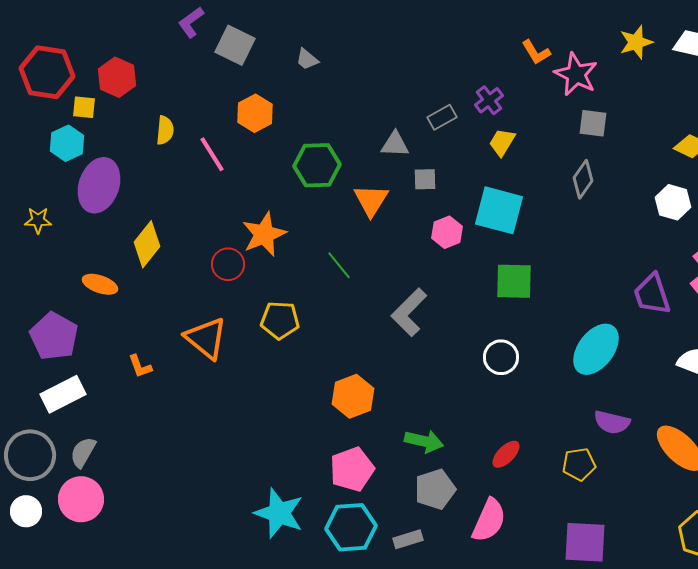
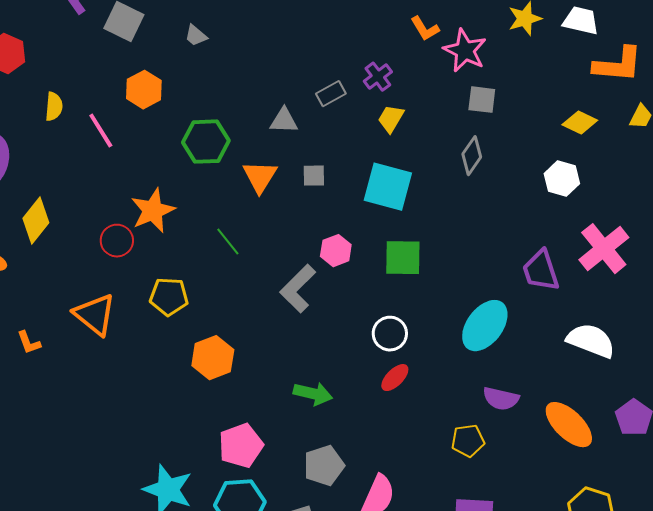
gray square: (425, 179) -> (314, 176), moved
pink hexagon: (447, 232) -> (336, 251), moved
orange hexagon: (353, 396) -> (213, 358), moved
green arrow: (424, 441) -> (313, 394), moved
red ellipse: (506, 454) -> (395, 378), moved

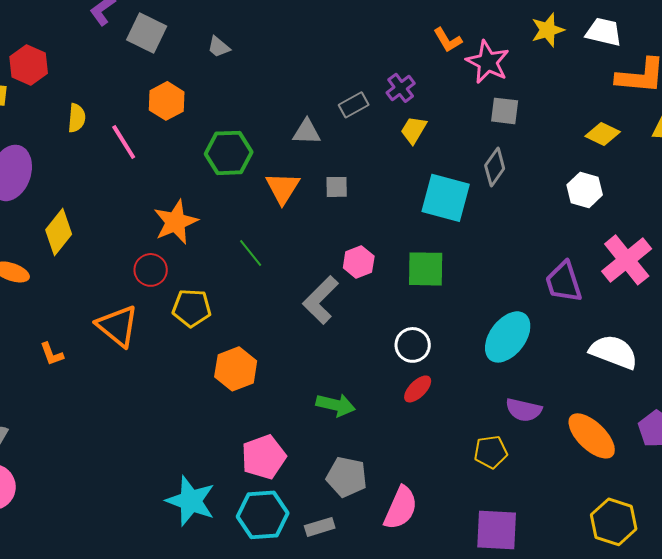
cyan square: (388, 187) -> (446, 198), moved
red circle: (117, 241) -> (151, 270), moved
gray pentagon: (324, 466) -> (347, 477), turned 30

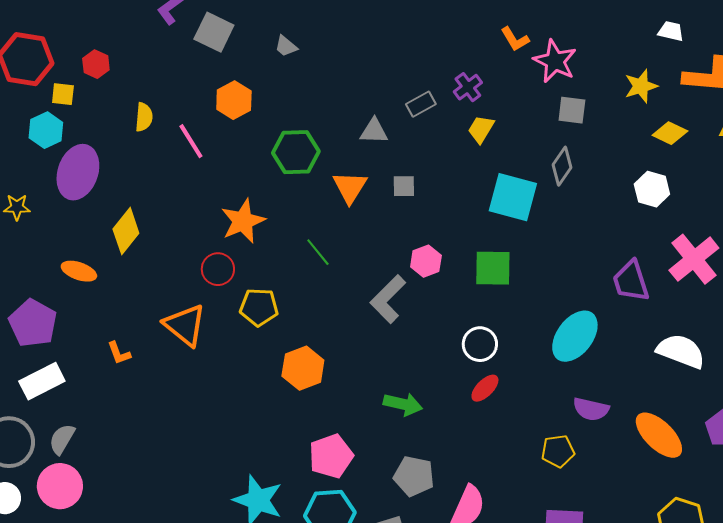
yellow star: (548, 30) -> (641, 86), moved
white trapezoid: (604, 32) -> (671, 31), size x0.7
red hexagon: (29, 65) -> (96, 64), size x0.7

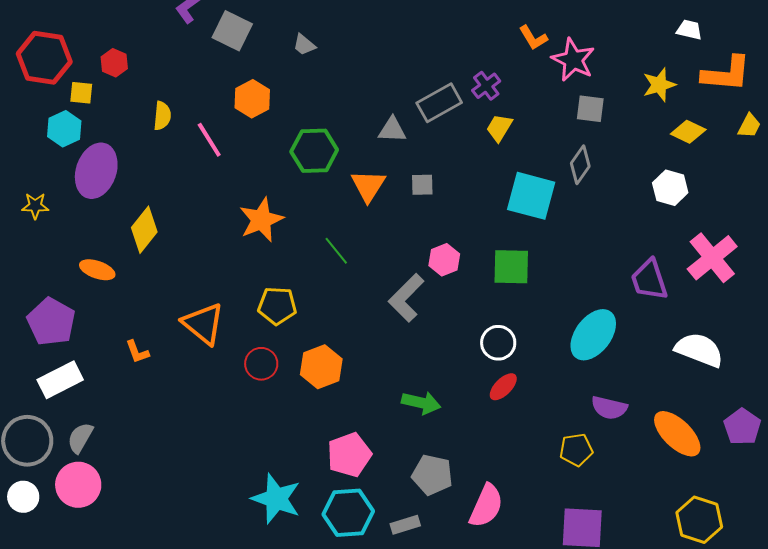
gray rectangle: (421, 104) -> (439, 103), size x1.5
red circle: (218, 269) -> (261, 364), moved

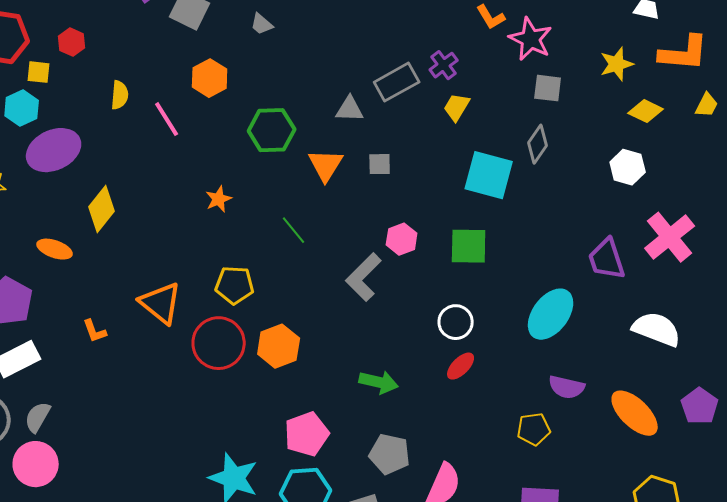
purple ellipse: (96, 171) -> (54, 150), turned 46
orange star: (261, 220) -> (219, 199), size x0.6
red circle: (261, 364) -> (219, 343), size x1.6

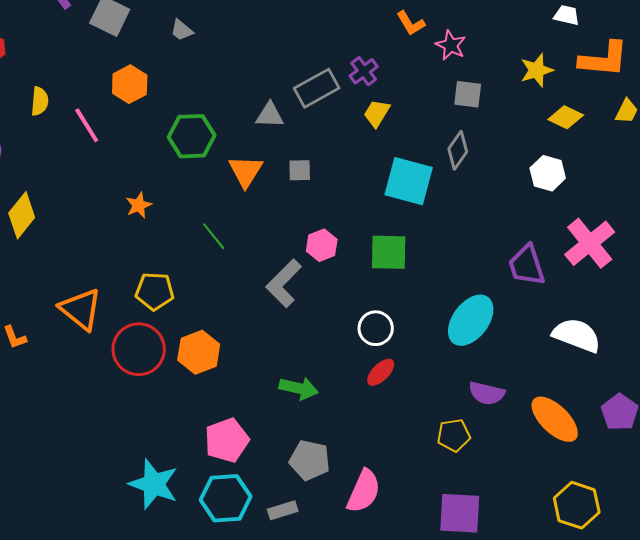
pink star: (531, 39) -> (451, 45), size x0.7

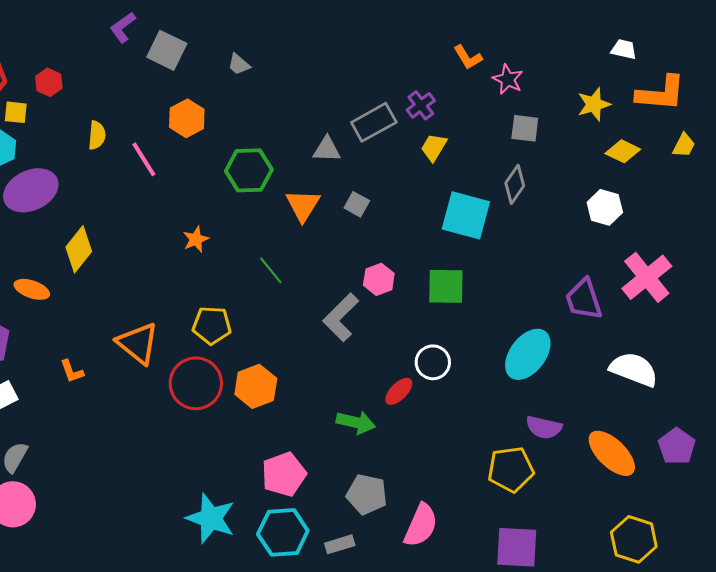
gray square: (300, 170) -> (357, 204), turned 30
red ellipse: (381, 372) -> (399, 391), moved
yellow pentagon: (454, 435) -> (511, 469), size x1.4

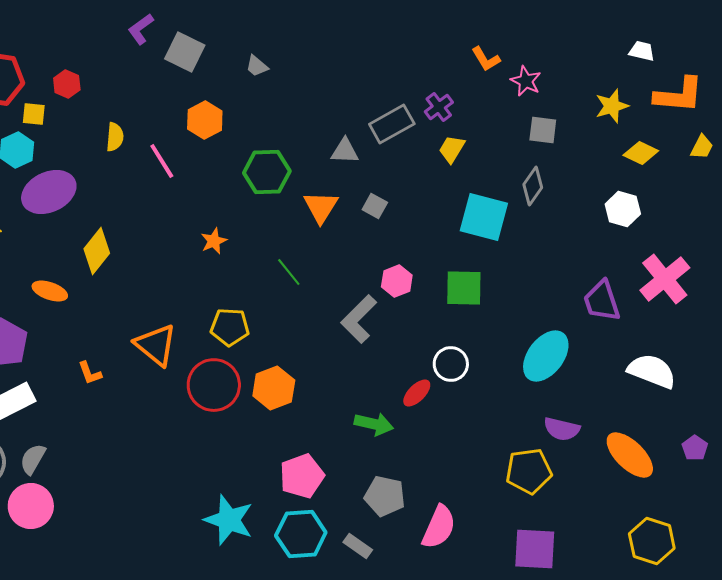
purple pentagon: (677, 446) -> (695, 448), size x0.7
gray rectangle: (340, 544) -> (358, 546), turned 52

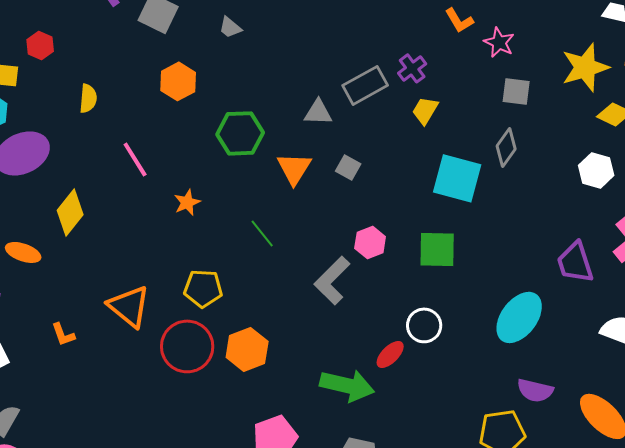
yellow star: (612, 106) -> (585, 67), size x1.4
pink line: (162, 161) -> (135, 159), moved
green arrow: (374, 424) -> (347, 385), size x1.4

